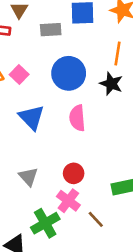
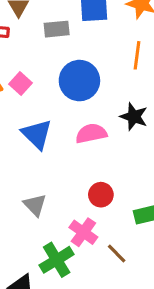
black star: (111, 84) -> (134, 117), moved
pink semicircle: (77, 118) -> (91, 133), turned 85
red circle: (74, 173) -> (101, 195), moved

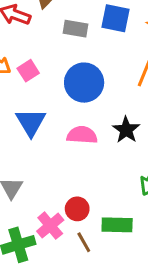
red circle: (101, 195) -> (77, 209), moved
brown line: (117, 253) -> (84, 242), moved

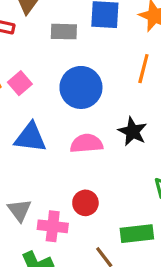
blue triangle: (31, 122) -> (30, 137), turned -44
red circle: (77, 209) -> (85, 203), moved
pink cross: (50, 226) -> (53, 226), moved, turned -36

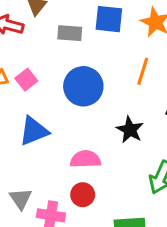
blue triangle: (30, 137) -> (34, 131), turned -32
pink semicircle: (86, 143) -> (85, 159), moved

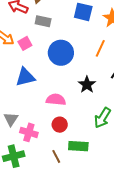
gray rectangle: (70, 33) -> (43, 21), moved
red circle: (83, 195) -> (60, 125), moved

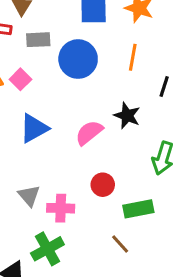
blue circle: (61, 53) -> (78, 59), moved
pink semicircle: (56, 100) -> (89, 133), moved, turned -30
brown line: (56, 156) -> (120, 244), moved

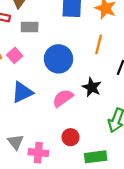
blue circle: (78, 59) -> (58, 59), moved

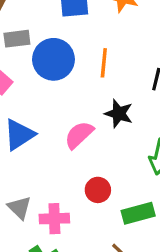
orange line: (99, 44) -> (104, 63), moved
blue circle: (58, 59) -> (53, 59), moved

